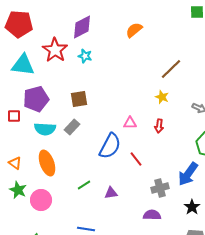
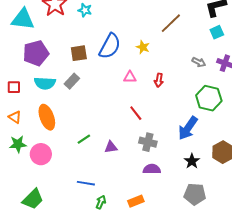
yellow star: (162, 97) -> (143, 47), moved
red square: (14, 116) -> (14, 87), moved
blue semicircle: (110, 146) -> (110, 46), moved
gray cross: (160, 188) -> (148, 142), moved, turned 30
green star: (18, 190) -> (18, 144), turned -30

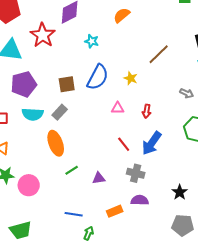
cyan star: (85, 10) -> (92, 41), moved
orange ellipse: (47, 117) -> (56, 143), moved
blue arrow: (188, 128) -> (152, 143), moved
green trapezoid: (33, 199) -> (21, 230), turned 30
orange rectangle: (136, 201) -> (115, 211), moved

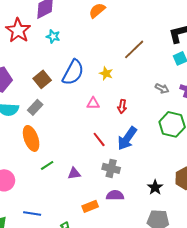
cyan star: (92, 41) -> (53, 36), moved
brown square: (67, 84) -> (42, 79), turned -30
blue line: (74, 214) -> (32, 213), moved

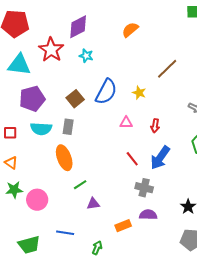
gray rectangle: (35, 107) -> (68, 127), turned -35
purple triangle: (74, 173) -> (93, 204), moved

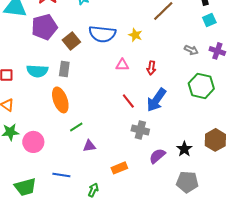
blue semicircle: (106, 92) -> (102, 34), turned 68
purple pentagon: (32, 99) -> (44, 27), moved
purple semicircle: (148, 215) -> (157, 156), moved, turned -42

